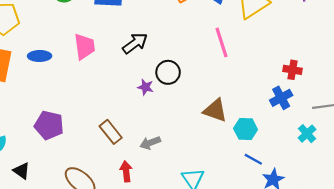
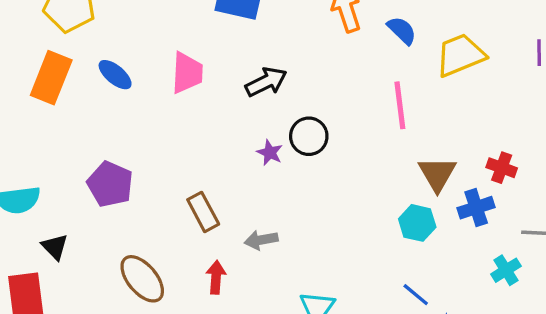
blue ellipse: (40, 56) -> (115, 75), turned 30
brown triangle: (215, 110) -> (437, 174), moved, turned 30
cyan hexagon: (246, 129) -> (417, 223), moved

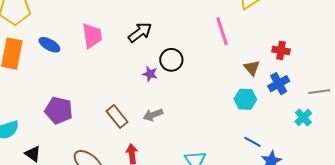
red cross: (502, 168) -> (281, 50), moved
brown triangle: (437, 174) -> (252, 68), size x0.7
gray arrow: (261, 240) -> (153, 115), moved

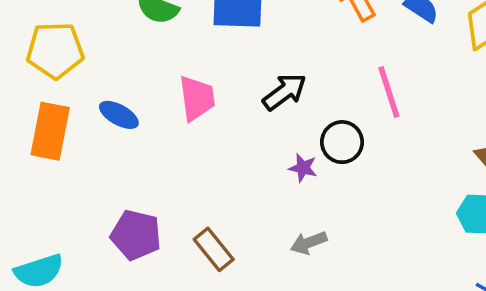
pink line: (222, 31) -> (389, 92), moved
brown rectangle: (117, 117) -> (214, 249), moved

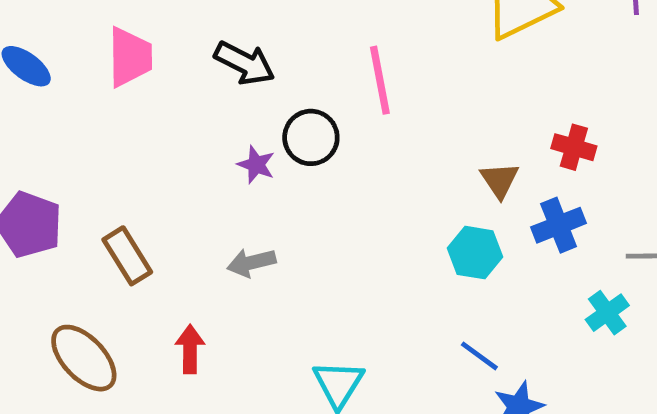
black arrow: (284, 92) -> (244, 63), turned 57

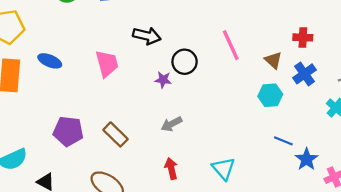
pink trapezoid: (130, 57) -> (107, 64), moved
pink line: (380, 80) -> (231, 45), moved
red arrow: (190, 349) -> (171, 169), moved

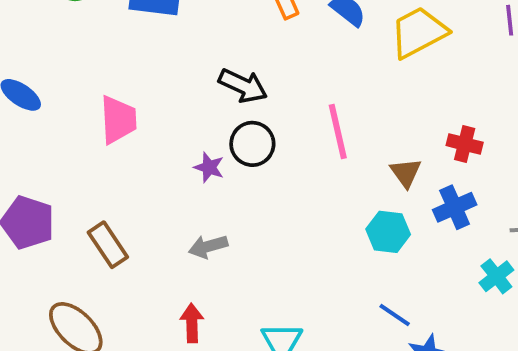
black arrow: (147, 36) -> (243, 86), moved

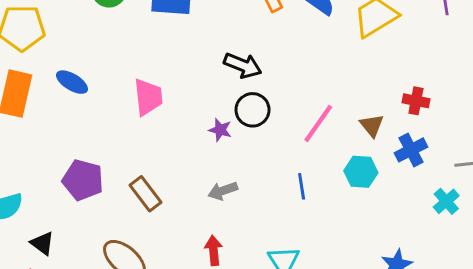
pink line: (338, 132) -> (318, 123), moved, turned 51
blue line: (395, 315) -> (302, 186), moved, turned 50

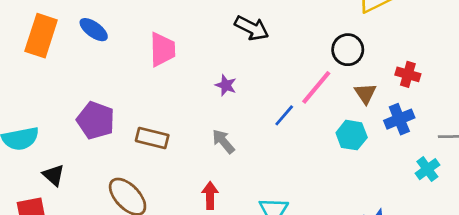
black circle: (253, 110) -> (348, 50), moved
blue line: (302, 186) -> (284, 115), moved, turned 45
gray arrow: (223, 191) -> (223, 141), turned 64
brown rectangle: (146, 194) -> (152, 138), turned -44

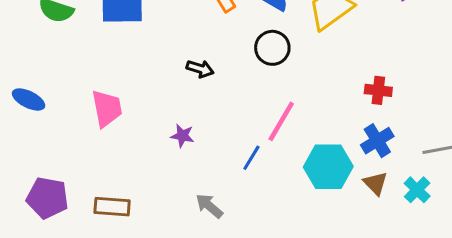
black arrow: (252, 28) -> (200, 69), size x0.7
black circle: (348, 50) -> (272, 48), moved
brown triangle: (365, 93) -> (375, 183), moved
cyan hexagon: (352, 135) -> (328, 167), size x1.4
gray arrow: (223, 141) -> (209, 206), moved

